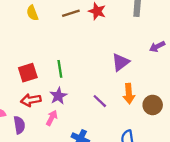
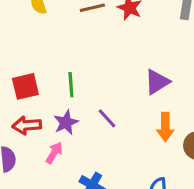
purple line: (100, 101) -> (107, 118), moved

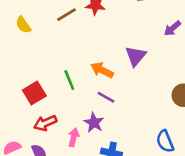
purple star: (66, 123) -> (94, 123), moved
orange arrow: (165, 127) -> (102, 70), moved, turned 135

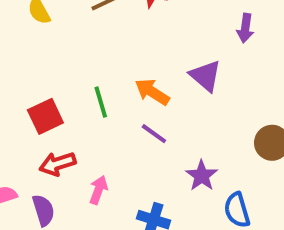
purple arrow: (172, 28) -> (245, 28), moved, turned -48
purple triangle: (136, 56) -> (205, 76), turned -35
purple star: (94, 123) -> (202, 176), moved

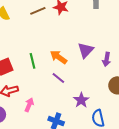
purple arrow: (245, 28) -> (107, 59), moved
purple triangle: (205, 76) -> (86, 50), turned 30

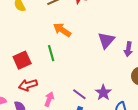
orange arrow: (59, 57) -> (62, 30), moved
purple line: (58, 78) -> (79, 94), moved

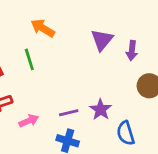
purple line: (79, 94) -> (69, 113), turned -48
pink arrow: (49, 99) -> (29, 121), turned 48

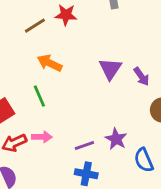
purple arrow: (132, 51) -> (141, 76), turned -36
pink arrow: (29, 121) -> (42, 137), moved, turned 30

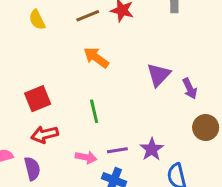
green line: (39, 96) -> (94, 111), moved
pink arrow: (42, 137) -> (86, 157), moved

